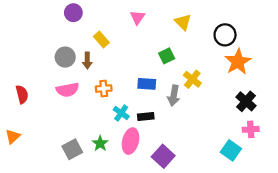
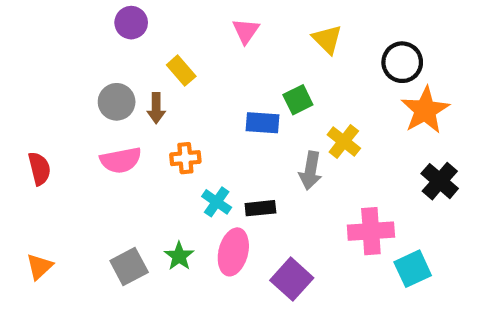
blue rectangle: (147, 84) -> (263, 123), moved
pink cross: (251, 129) -> (371, 231), moved, size x1.5
orange triangle: (13, 136) -> (39, 267), moved
cyan square: (231, 150) -> (413, 269), turned 30

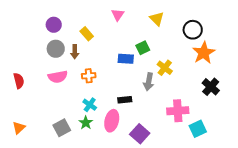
purple circle: (131, 23) -> (54, 25), moved
cyan cross: (217, 202) -> (90, 105), moved

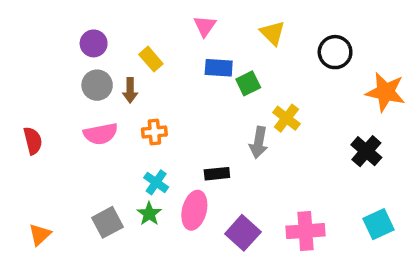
orange star: (204, 53) -> (385, 92), moved, turned -30
blue rectangle: (126, 59) -> (219, 68), moved
pink cross: (178, 111) -> (306, 231), moved
orange triangle: (19, 128) -> (40, 235), moved
cyan square: (198, 129) -> (378, 224), moved

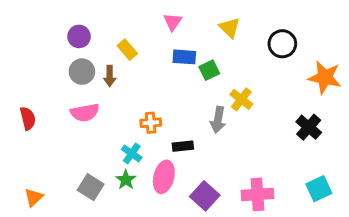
orange cross: (154, 132) -> (151, 123), moved
gray square: (107, 222) -> (91, 187), turned -30

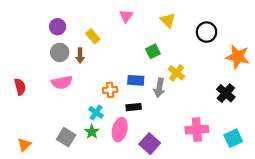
blue rectangle: (184, 57) -> (136, 80), moved
pink cross: (257, 194) -> (197, 130), moved

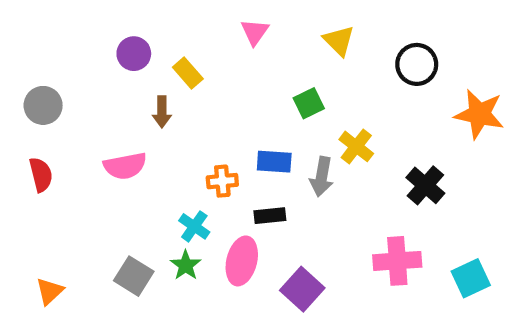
purple circle: (58, 27) -> (134, 54), moved
gray circle: (60, 52) -> (43, 105), moved
black cross: (226, 93) -> (425, 185), moved

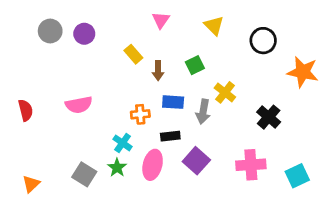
yellow rectangle: (188, 73) -> (133, 54), moved
gray circle: (43, 105) -> (50, 31), moved
brown arrow: (162, 112) -> (158, 71), moved
purple square: (302, 289) -> (196, 161), moved

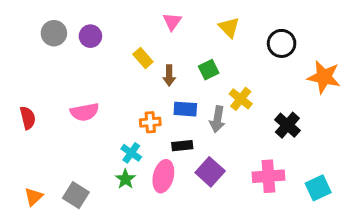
gray square: (84, 174) -> (76, 195), moved

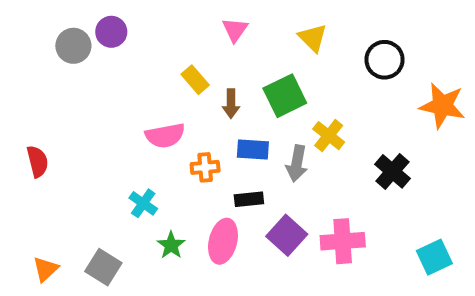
purple circle: (90, 36) -> (111, 32), moved
green square: (209, 70) -> (285, 96), size x1.5
pink semicircle: (85, 112) -> (165, 136), moved
cyan cross: (131, 153) -> (143, 203), moved
pink cross: (268, 176) -> (343, 241), moved

